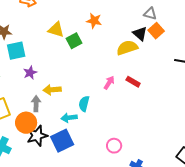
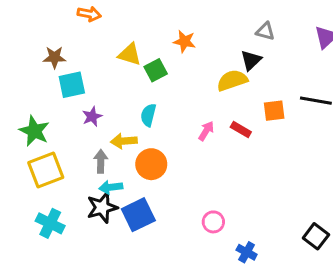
orange square: (156, 31) -> (274, 111), moved, turned 35
black triangle: (140, 34) -> (251, 60), turned 35
cyan semicircle: (84, 104) -> (148, 115), moved
cyan arrow: (69, 118) -> (111, 187), moved
orange circle: (26, 123) -> (151, 164), moved

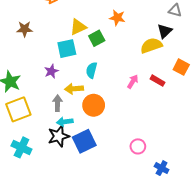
yellow triangle: (130, 54) -> (78, 27), turned -42
cyan square: (72, 85) -> (67, 49), moved
orange square: (274, 111) -> (181, 67), turned 35

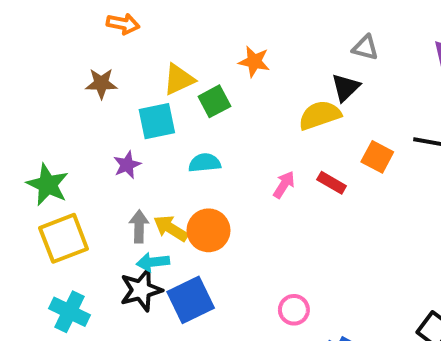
brown star: (25, 29) -> (101, 83), moved
cyan semicircle: (92, 70) -> (205, 163), turned 70
yellow arrow: (74, 89) -> (171, 228), moved, turned 36

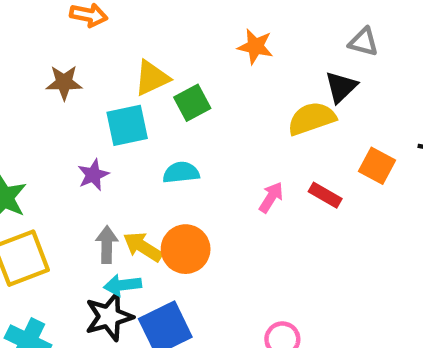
orange star: (254, 62) -> (255, 46), moved

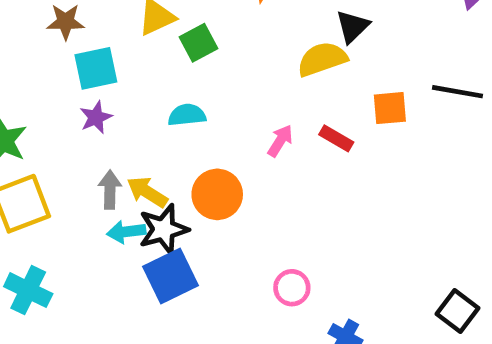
cyan square: (127, 125) -> (96, 68), moved
orange square: (377, 166) -> (390, 108), turned -33
orange circle: (186, 249) -> (217, 194), moved
black star: (109, 317) -> (164, 229), moved

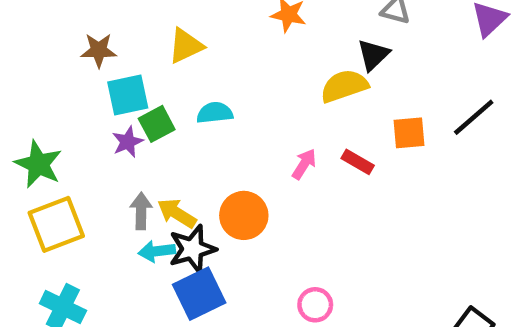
green square: (199, 43) -> (157, 124), moved
black line: (458, 92) -> (474, 117), turned -51
cyan semicircle: (187, 115) -> (215, 113), moved

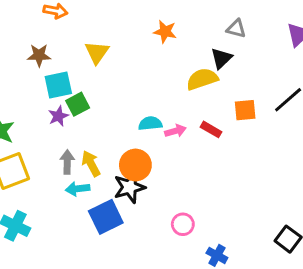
yellow triangle: (186, 46) -> (97, 52), turned -30
cyan semicircle: (215, 113) -> (150, 124), moved
pink arrow: (304, 164) -> (175, 131), turned 42
yellow arrow: (177, 213) -> (91, 164), turned 30
black star: (192, 249) -> (129, 187), moved

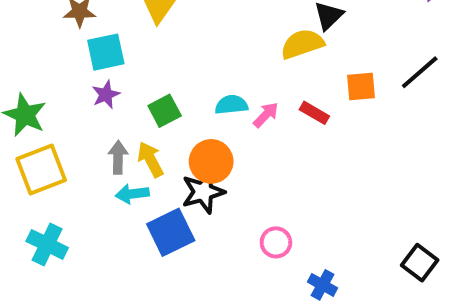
green square: (78, 104) -> (165, 111), moved
pink arrow: (175, 131) -> (266, 115), turned -30

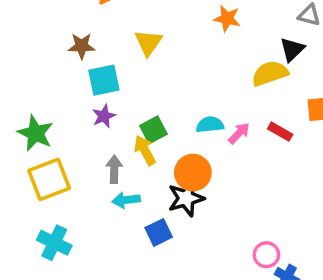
yellow arrow: (150, 159) -> (145, 150), moved
blue square: (171, 232) -> (159, 232), size x0.7
pink circle: (276, 242) -> (266, 255), moved

